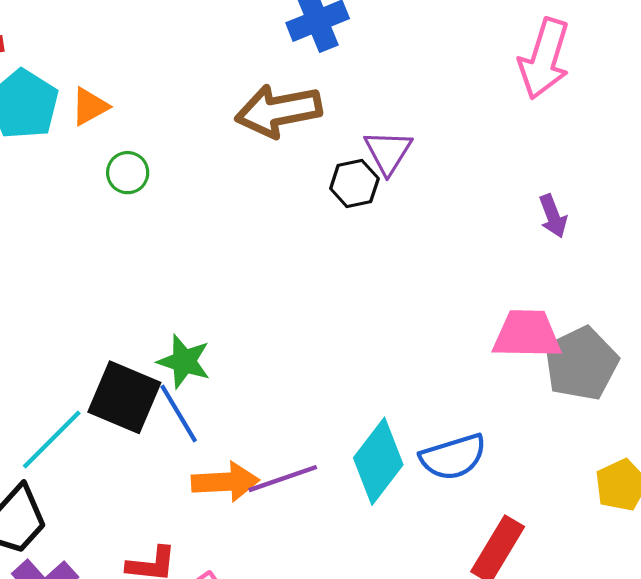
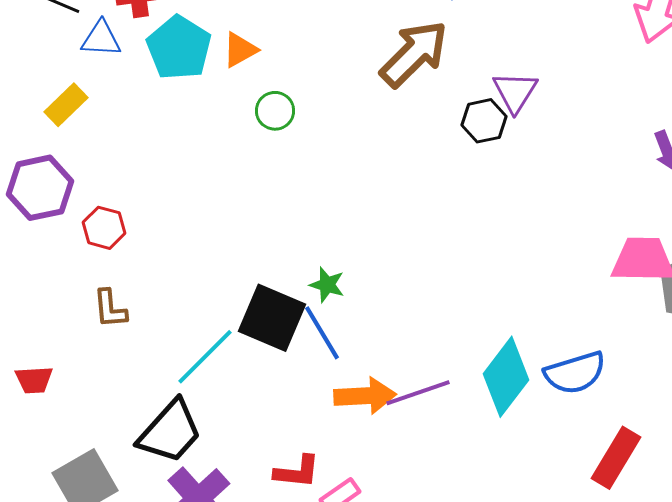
brown arrow: (278, 111) -> (414, 54), turned 146
green star: (184, 361) -> (327, 285), size x0.7

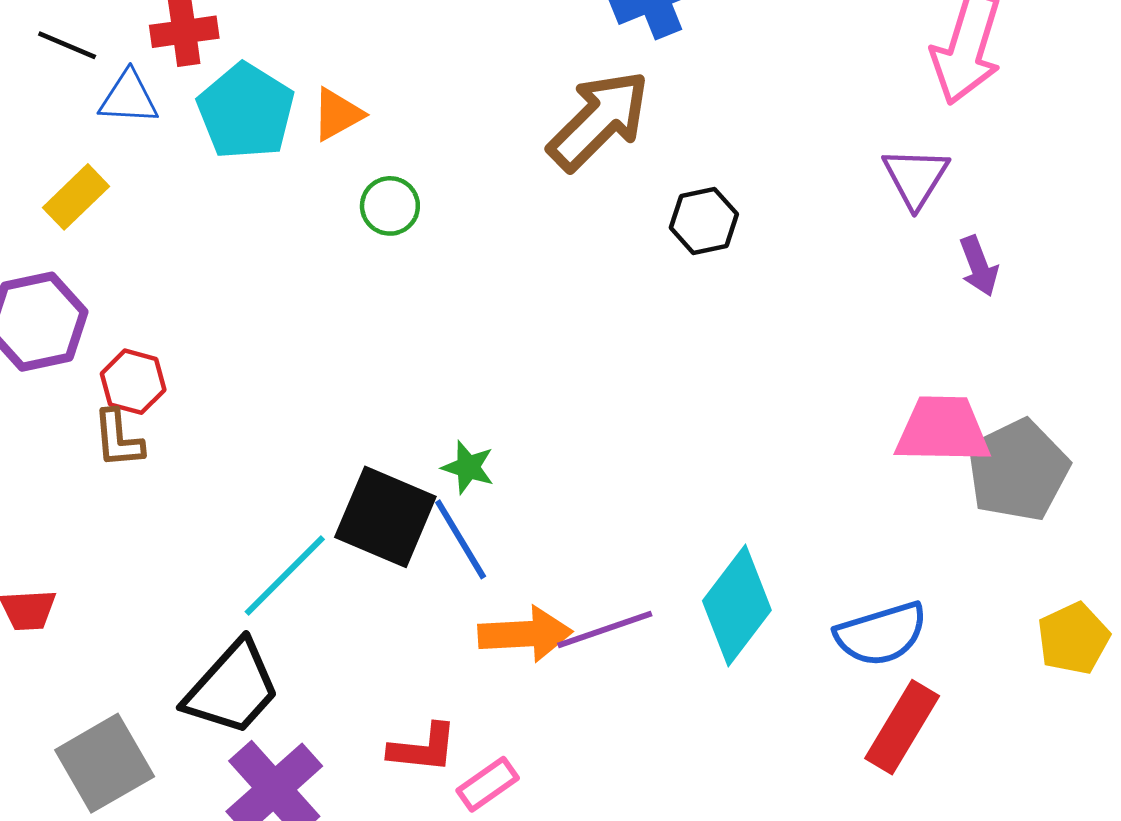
purple triangle: (515, 92) -> (916, 177), moved
brown L-shape: (110, 309) -> (118, 439), moved
blue semicircle: (575, 373) -> (881, 634), moved

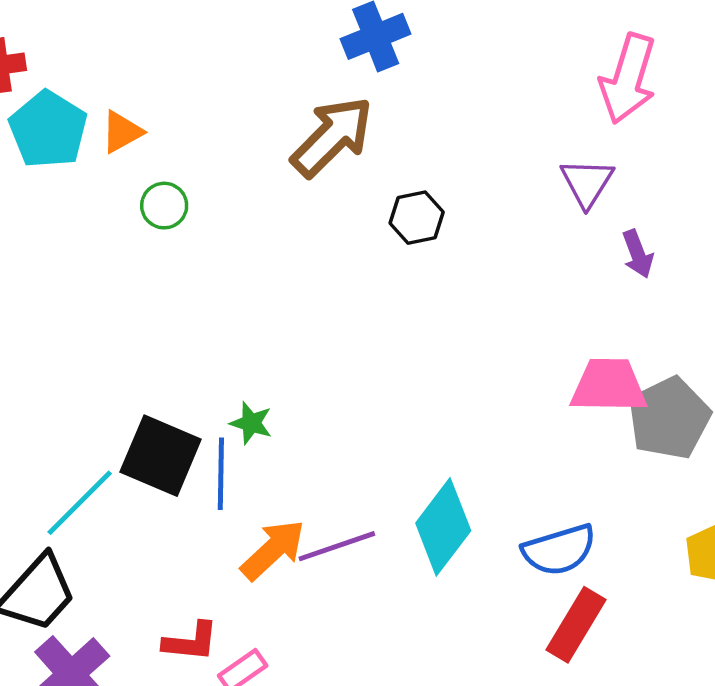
green star: (468, 467) -> (251, 423), moved
blue line: (461, 539) -> (221, 474), turned 32
orange arrow: (525, 634) -> (273, 550), turned -40

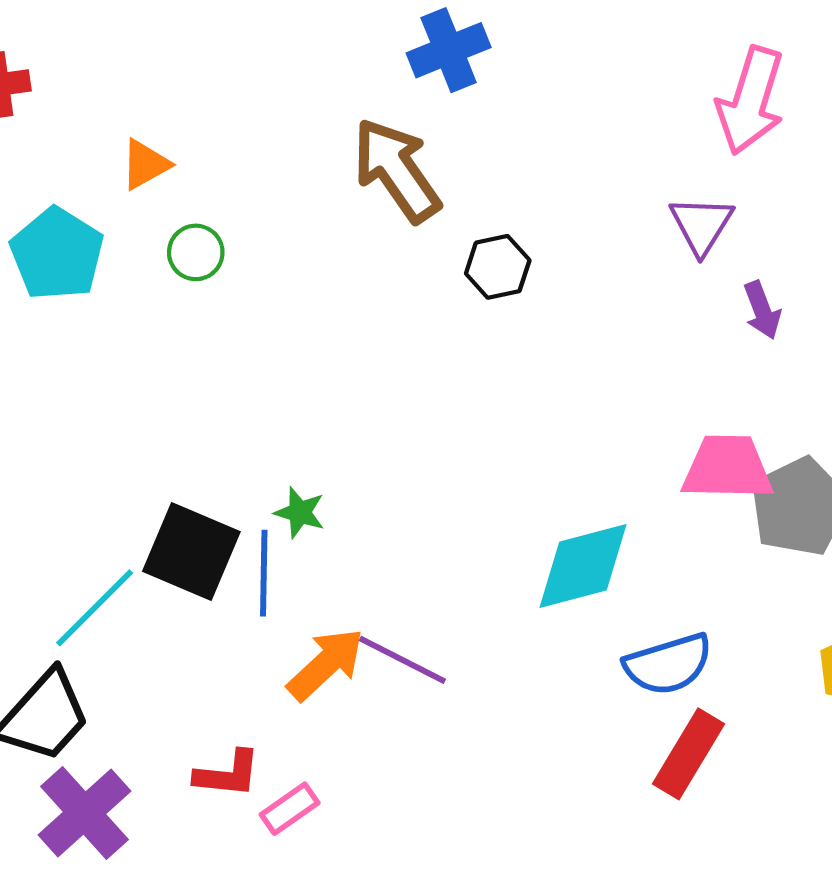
cyan pentagon: (48, 129) -> (57, 254), moved
brown arrow: (332, 137) -> (397, 170), turned -80
cyan diamond: (443, 527) -> (583, 566), moved, turned 38
purple line: (337, 546) -> (402, 660), turned 46

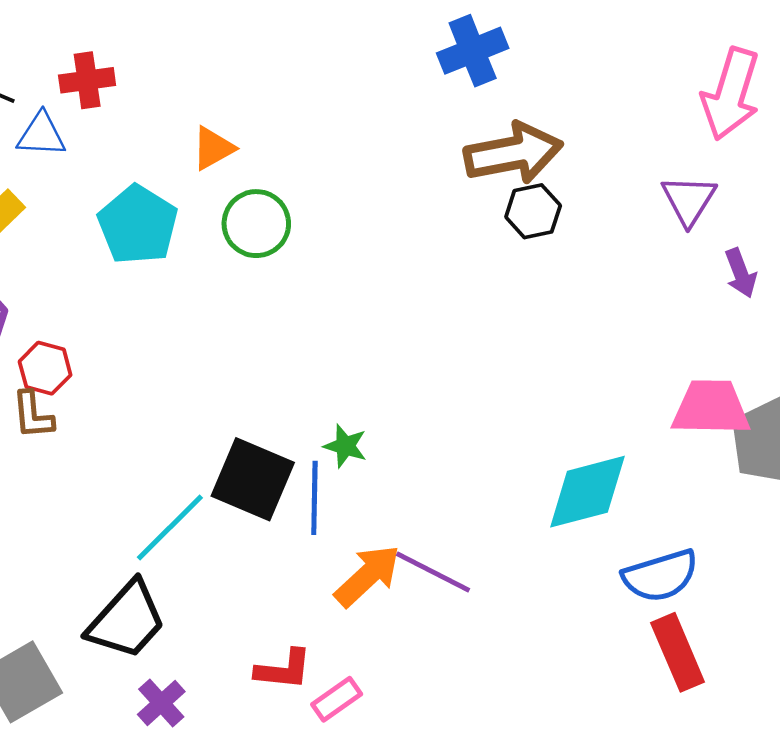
brown arrow: (397, 170) -> (513, 153), moved, turned 114
green circle: (196, 252) -> (256, 224), size x1.4
black hexagon: (498, 267) -> (533, 211), moved
red rectangle: (688, 754) -> (678, 652), turned -54
purple cross: (84, 813) -> (161, 703), size x0.6

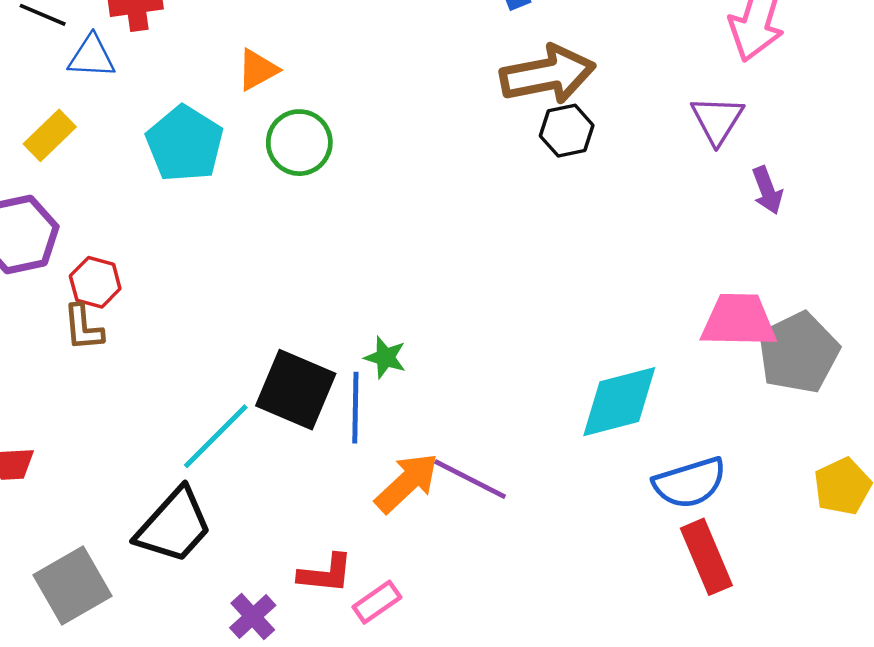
purple cross: (161, 703) -> (253, 616), moved

